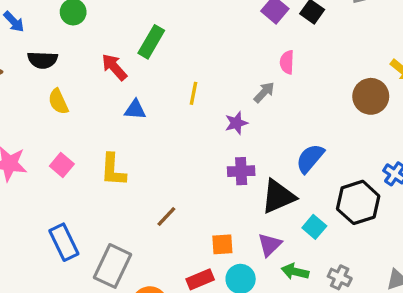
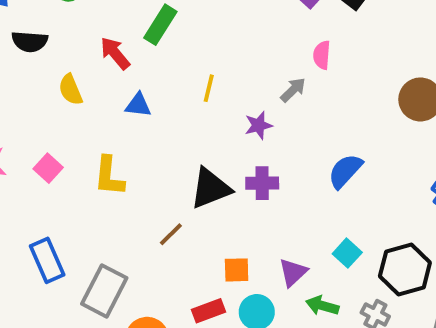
yellow semicircle: (58, 102) -> (70, 90), moved
black triangle: (278, 196) -> (211, 188), moved
black hexagon: (358, 202) -> (405, 269), moved

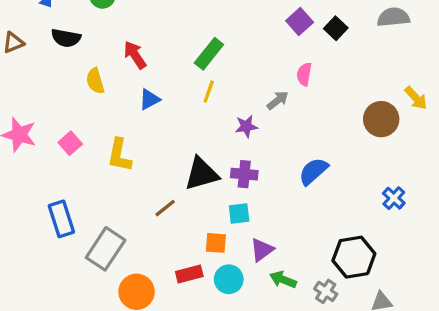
green rectangle: (160, 25) -> (209, 54), moved
blue triangle: (138, 105) -> (149, 99), turned -40
cyan square: (347, 253) -> (239, 214), moved, turned 35

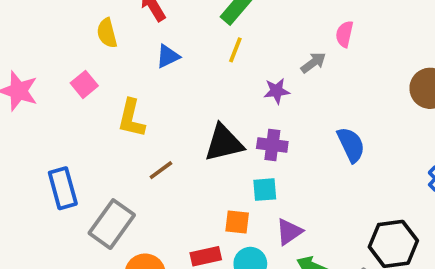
pink square: (70, 143) -> (84, 84), moved
blue semicircle: (313, 171) -> (351, 145), turned 104
brown line: (165, 208) -> (161, 170), moved

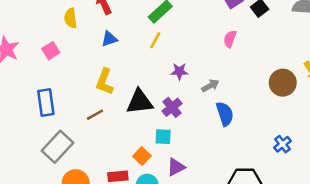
gray arrow: (313, 63) -> (210, 86), moved
yellow L-shape: (131, 118) -> (105, 82), moved
purple cross: (272, 145) -> (172, 107), turned 36
blue rectangle: (63, 188) -> (46, 102), moved
orange square: (237, 222) -> (142, 156), turned 30

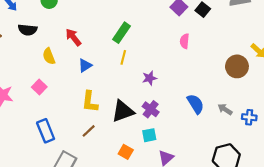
gray arrow: (210, 86) -> (225, 109), moved, turned -104
blue cross: (282, 144) -> (249, 117), turned -32
orange square: (142, 156) -> (126, 152), moved

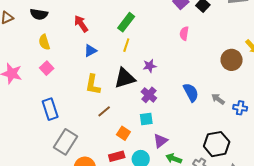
yellow semicircle: (49, 56) -> (44, 42), moved
black triangle: (123, 111) -> (125, 78), moved
brown line: (89, 131) -> (104, 111), moved

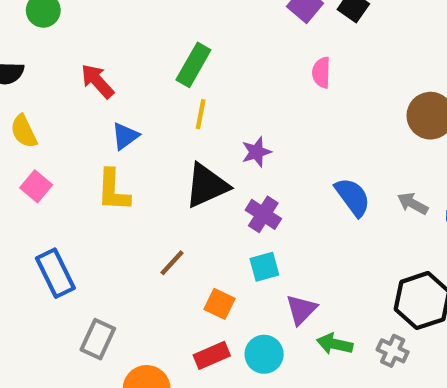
yellow L-shape: (93, 85) -> (113, 190), moved
gray rectangle: (65, 142) -> (98, 339), size x0.7

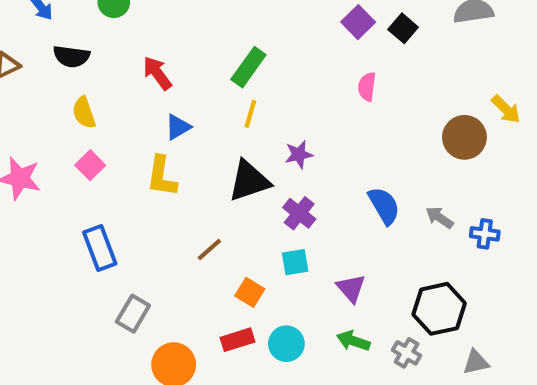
purple triangle: (301, 309) -> (351, 288), moved, turned -32

